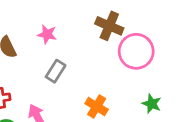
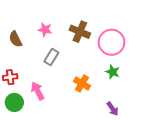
brown cross: (109, 26) -> (80, 32), moved
green star: (152, 104) -> (113, 72), moved

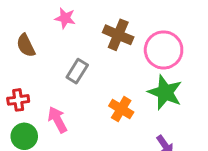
pink star: (45, 30) -> (65, 18), moved
green star: (113, 72) -> (165, 92), size x1.6

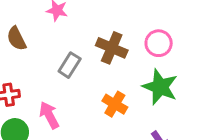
brown cross: (118, 35) -> (112, 48), moved
pink circle: (164, 50) -> (159, 43), size x0.7

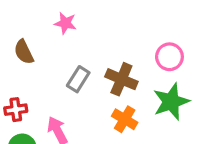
brown cross: (112, 48) -> (121, 79), moved
green star: (160, 87) -> (171, 102), turned 30

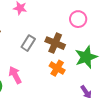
pink circle: (169, 57) -> (78, 19), moved

